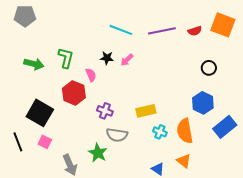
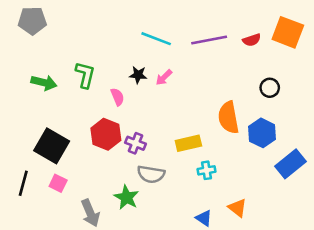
red hexagon: (74, 93) -> (106, 134), moved
orange semicircle: (185, 131) -> (228, 117), moved
cyan cross: (160, 132) -> (206, 170), turned -32
black line: (18, 142) -> (23, 183), turned 36

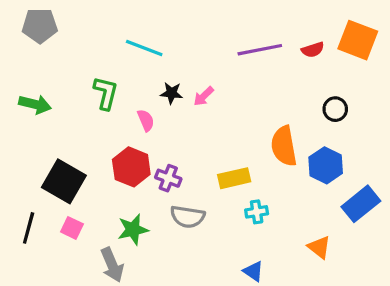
cyan line: (156, 39) -> (144, 48), moved
green arrow: (44, 83) -> (35, 104), moved
green star: (126, 197) -> (133, 230), moved, turned 30
orange triangle: (237, 208) -> (319, 247), moved

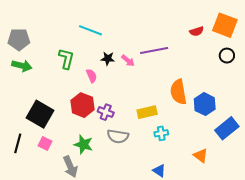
gray pentagon: (40, 26) -> (19, 39), moved
purple line: (260, 50) -> (154, 50), moved
pink arrow: (204, 96) -> (128, 61), turned -96
black circle: (335, 109) -> (227, 56), moved
green star: (133, 230) -> (83, 144), turned 30

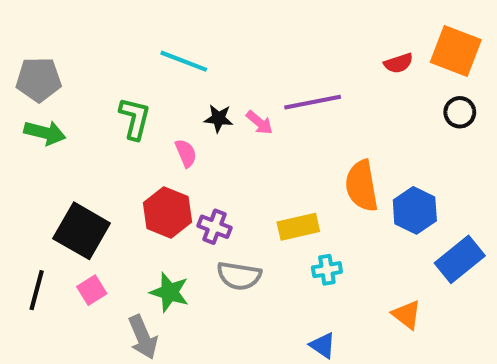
pink square: (45, 143) -> (92, 290), turned 32

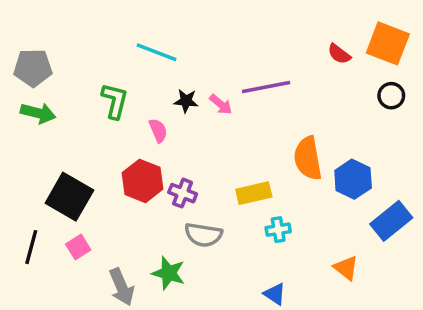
red semicircle: (398, 63) -> (339, 54), turned 55
green star: (169, 292) -> (169, 273), moved

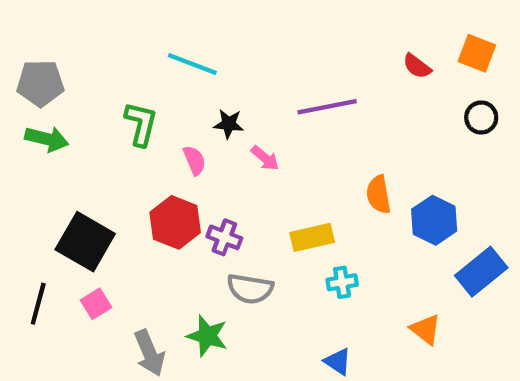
orange square: (388, 43) -> (477, 53), size x0.7
pink arrow: (221, 104) -> (265, 158), moved
orange semicircle: (308, 158) -> (378, 195), size x0.7

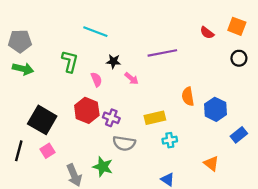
blue rectangle: (481, 272) -> (239, 135), size x0.7

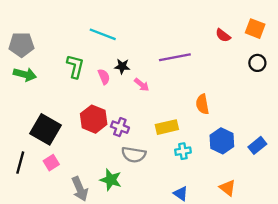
pink semicircle: (96, 79) -> (104, 77), moved
blue hexagon: (216, 109) -> (222, 141), moved
orange triangle: (211, 164) -> (228, 188), moved

